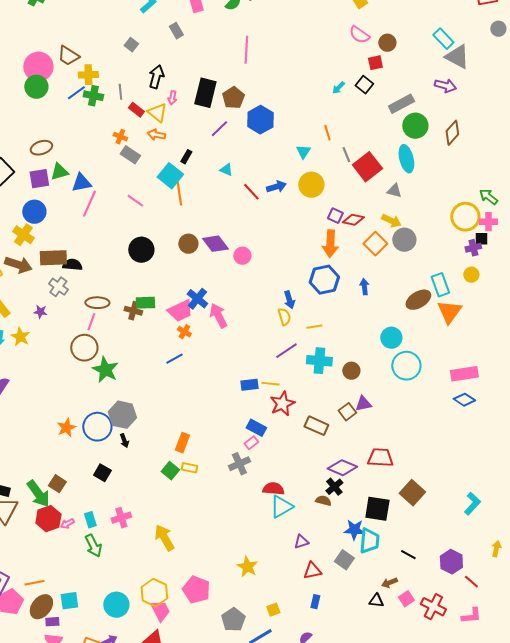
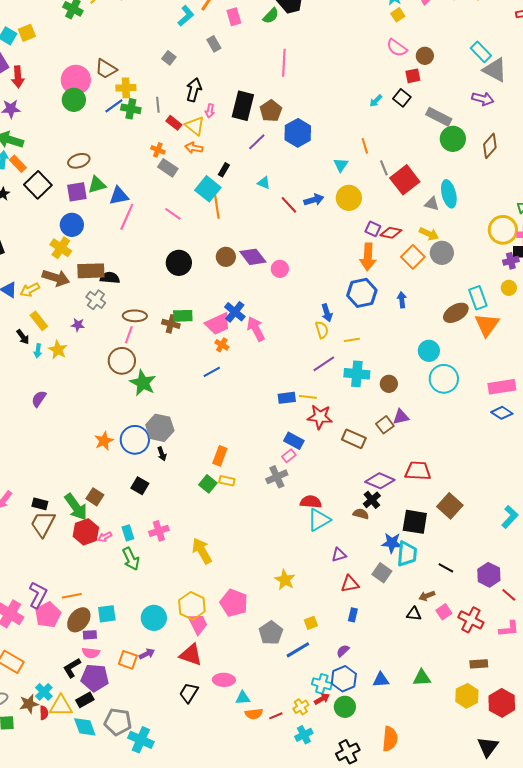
gray rectangle: (401, 104) -> (439, 117), turned 55
cyan ellipse: (406, 159) -> (449, 194), moved
red star: (282, 404) -> (320, 417), turned 30

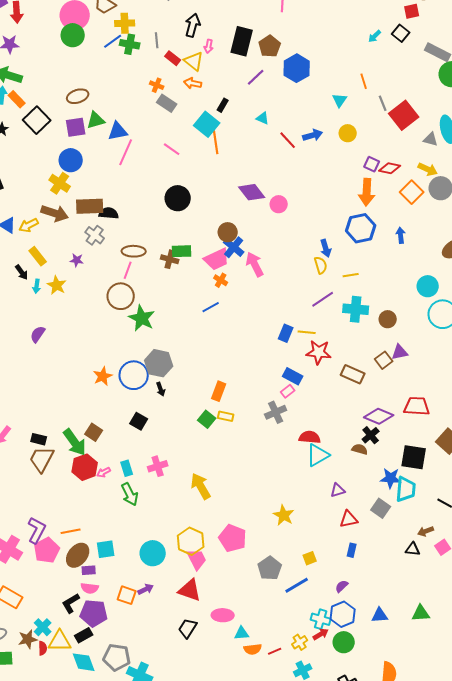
yellow circle: (349, 198) -> (348, 133), size x0.7
brown circle: (226, 257) -> (228, 232), moved
blue rectangle: (287, 398) -> (286, 333), turned -60

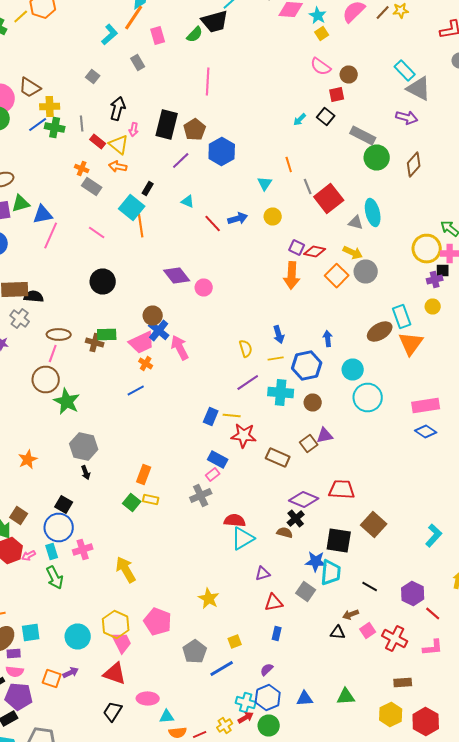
blue hexagon: (361, 228) -> (307, 366), moved
blue arrow: (401, 235) -> (328, 338), moved
blue arrow: (326, 248) -> (279, 334), moved
blue circle: (134, 375) -> (59, 528), moved

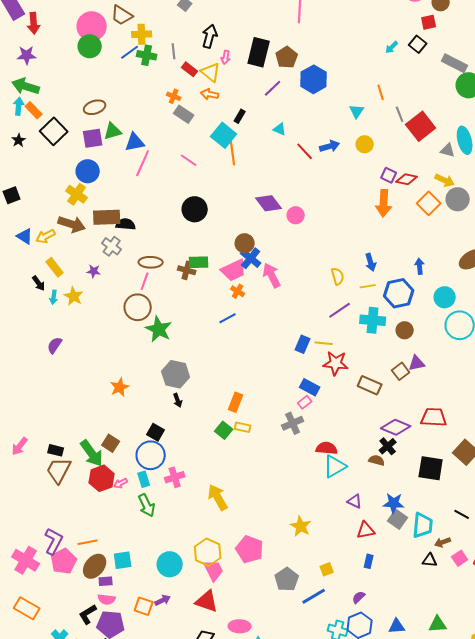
blue star: (316, 562) -> (394, 503), moved
cyan trapezoid: (331, 572) -> (423, 525), moved
purple triangle: (263, 574) -> (355, 501), turned 42

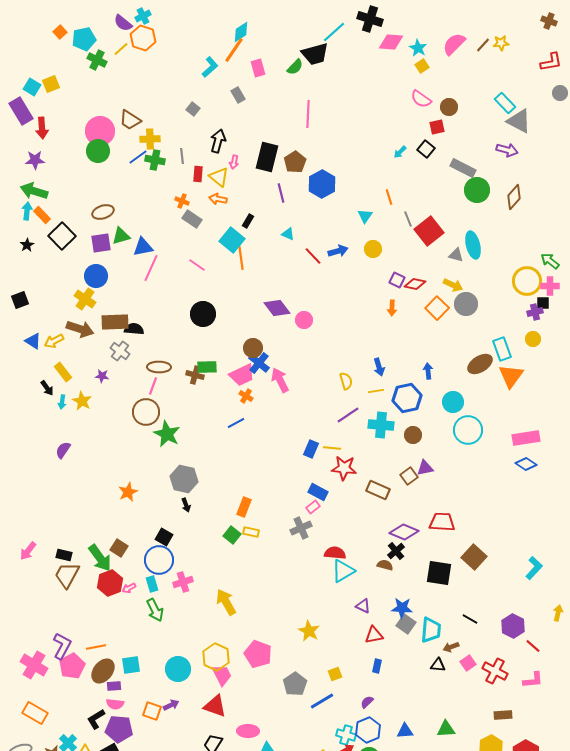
red rectangle: (190, 69) -> (198, 174), turned 56
purple line: (273, 88) -> (281, 193), turned -60
orange arrow: (384, 203) -> (392, 308), size x0.6

